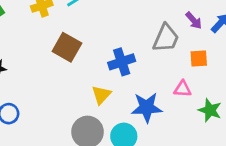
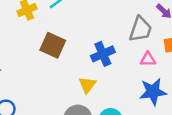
pink triangle: (183, 89) -> (148, 59), moved
blue star: (147, 107) -> (153, 92), moved

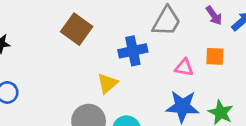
gray trapezoid: (140, 29) -> (167, 21), moved

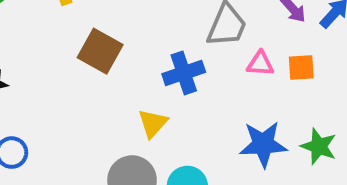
pink triangle: (184, 68) -> (260, 64), moved

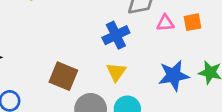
brown square: (100, 51) -> (63, 76), moved
yellow triangle: (153, 123) -> (116, 72), moved

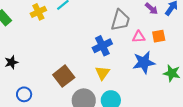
blue star: (174, 75) -> (144, 62), moved
brown square: (63, 76) -> (64, 76), turned 30

